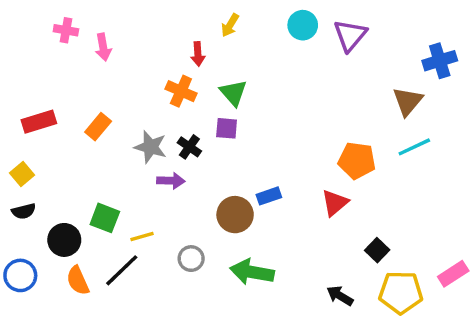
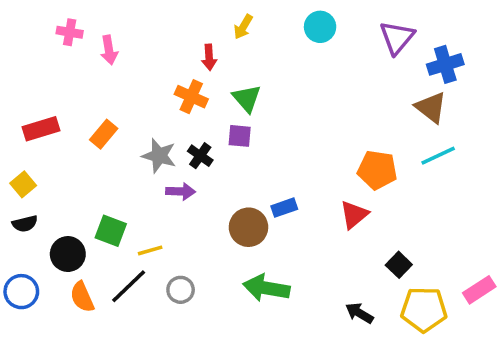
purple triangle: (350, 35) -> (397, 38), moved
blue cross: (440, 61) -> (445, 64), moved
brown triangle: (408, 101) -> (431, 107), turned -32
gray circle: (191, 259) -> (181, 290), moved

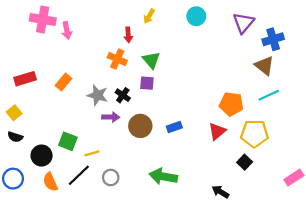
pink cross: (70, 32) -> (43, 19), size x1.6
black semicircle: (25, 224) -> (15, 137), turned 32
brown circle: (248, 227) -> (140, 126), moved
yellow pentagon: (424, 309) -> (254, 134), moved

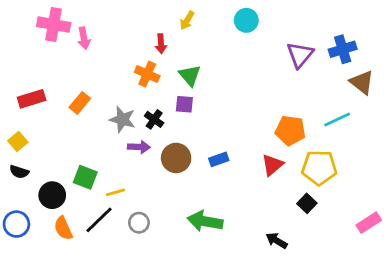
purple triangle: (243, 23) -> (300, 55), moved
brown triangle: (264, 66) -> (362, 82), moved

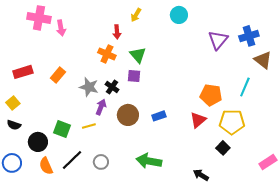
cyan line: (337, 119) -> (245, 87), turned -42
purple arrow: (139, 147) -> (101, 107), turned -70
yellow line: (116, 192) -> (89, 126), moved

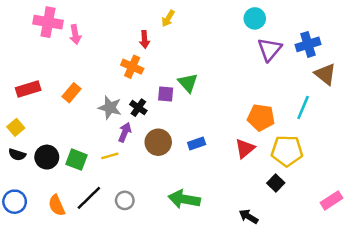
cyan circle: (179, 15) -> (255, 18), moved
green triangle: (138, 55) -> (188, 83), moved
black circle: (38, 142) -> (47, 157), moved

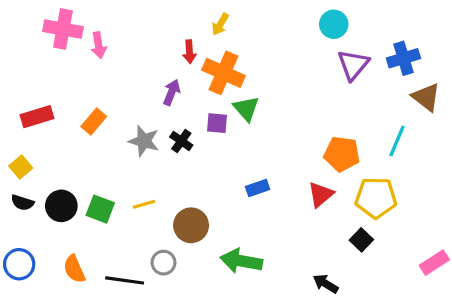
orange cross: (132, 67) -> (223, 73), moved, size x1.4
purple arrow: (125, 132) -> (172, 92), moved
brown circle: (158, 142) -> (191, 225), moved
black line: (89, 198) -> (125, 280), moved, turned 52

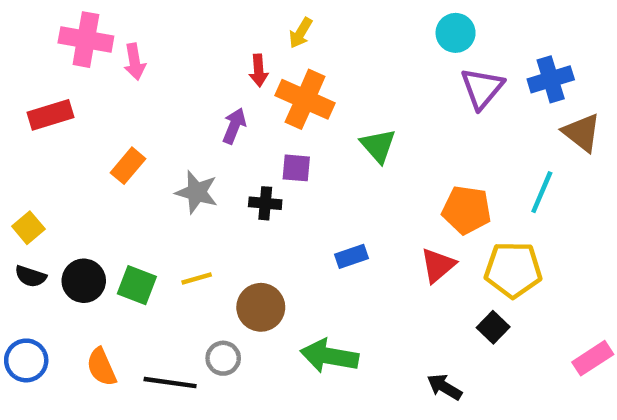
green triangle: (246, 109) -> (378, 146), moved
red rectangle: (37, 117) -> (51, 115), moved
black cross: (181, 141) -> (265, 203), moved, turned -30

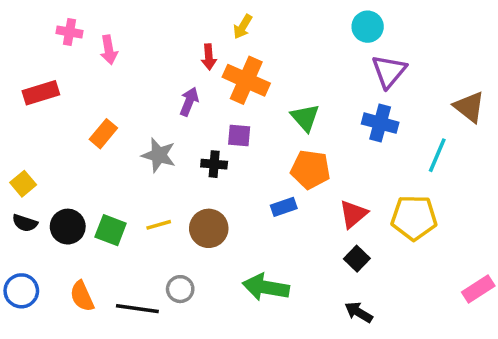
pink cross: (86, 40) -> (69, 32), size x0.6
blue cross: (551, 79) -> (380, 123), moved, turned 32
orange pentagon: (467, 210) -> (310, 169), moved
brown circle: (261, 307) -> (209, 228), moved
black square: (493, 327) -> (357, 259), moved

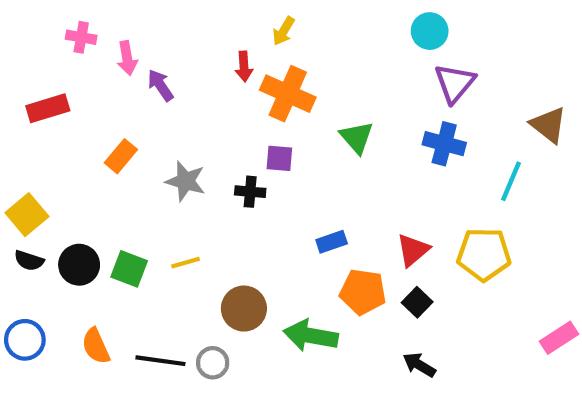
purple arrow: (189, 102) -> (160, 85), moved, turned -56
orange pentagon: (310, 169) -> (363, 292), moved
yellow square: (23, 184) -> (27, 215), size x1.4
brown circle: (209, 228) -> (244, 309), moved
gray circle: (180, 289) -> (213, 363), moved

